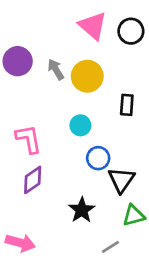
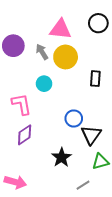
pink triangle: (93, 26) -> (60, 29), moved, turned -35
cyan circle: (80, 125) -> (44, 84), moved

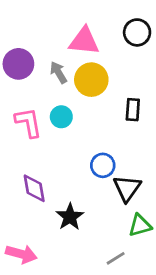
pink L-shape: (21, 104) -> (28, 122), moved
purple diamond: (25, 135) -> (34, 188), turned -65
black star: (61, 157) -> (70, 217), moved

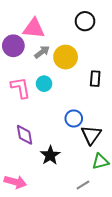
black circle: (137, 32) -> (85, 21), moved
pink triangle: (84, 41) -> (34, 28), moved
gray arrow: (58, 72) -> (42, 52), turned 84

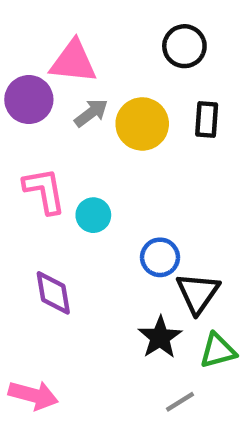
black rectangle: (95, 79) -> (207, 120), moved
cyan circle: (44, 84) -> (93, 215), moved
black star: (50, 155) -> (160, 337), moved

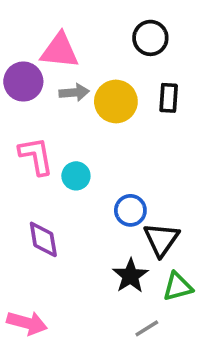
gray arrow: (91, 113) -> (74, 92), turned 32

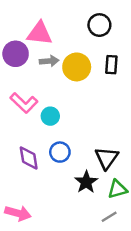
pink L-shape: (36, 156) -> (24, 103), turned 144
blue circle: (130, 210) -> (60, 152), moved
gray line: (147, 328) -> (109, 217), moved

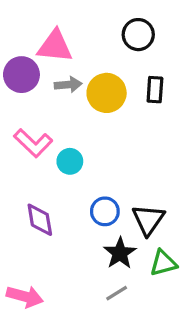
blue circle: (60, 152) -> (105, 211), moved
gray line: (109, 217) -> (117, 293), moved

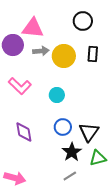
cyan circle: (70, 161) -> (57, 95), moved

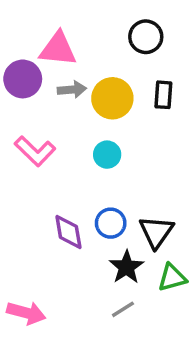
cyan circle: (57, 95) -> (107, 155), moved
purple diamond: (24, 132) -> (68, 232), moved

